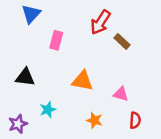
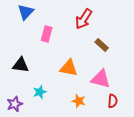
brown rectangle: (122, 41) -> (102, 45), moved
pink triangle: (121, 94) -> (101, 79), size x1.5

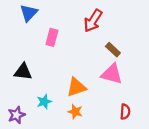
orange triangle: (69, 68) -> (76, 87), moved, turned -30
pink triangle: (101, 79) -> (112, 74), moved
orange star: (79, 101) -> (75, 112), moved

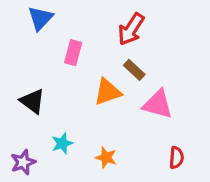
brown rectangle: (113, 50) -> (134, 70), moved
black triangle: (23, 72) -> (32, 101), turned 30
orange triangle: (76, 87) -> (108, 92), moved

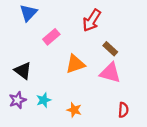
pink rectangle: (73, 53) -> (51, 37), turned 35
brown rectangle: (134, 70) -> (110, 49), moved
purple star: (23, 162) -> (17, 100), moved

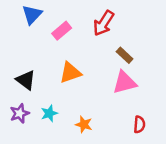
pink rectangle: (51, 37) -> (62, 31), moved
orange triangle: (75, 64) -> (70, 73), moved
pink triangle: (110, 73) -> (125, 82), turned -30

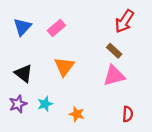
blue triangle: (32, 15) -> (22, 27), moved
red arrow: (104, 23) -> (124, 21), moved
orange triangle: (70, 73) -> (64, 67), turned -35

